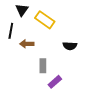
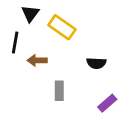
purple rectangle: (55, 82) -> (107, 103), moved

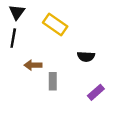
black triangle: (30, 14) -> (17, 12), moved
brown arrow: (37, 60) -> (33, 65), moved

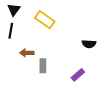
black semicircle: (86, 57) -> (89, 44), moved

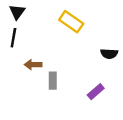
yellow rectangle: (45, 20) -> (71, 22), moved

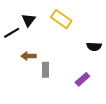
black triangle: (17, 12) -> (29, 20), moved
black line: (13, 38) -> (12, 33), turned 49

